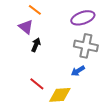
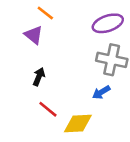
black arrow: (36, 45) -> (39, 77), moved

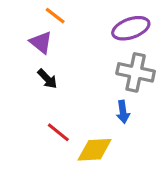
black arrow: (39, 77) -> (47, 79), moved, turned 114
blue arrow: (101, 92) -> (123, 112), turned -66

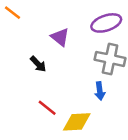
orange line: (55, 16) -> (12, 13), moved
purple triangle: (41, 42) -> (60, 37), moved

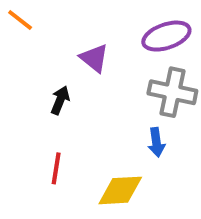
black arrow: (38, 64) -> (60, 100), turned -114
red line: (47, 108) -> (56, 168), moved, turned 60

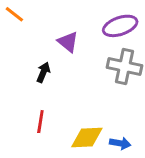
blue arrow: (156, 142) -> (120, 143), moved, turned -72

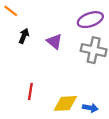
purple triangle: (68, 42) -> (54, 41), moved
black arrow: (43, 72) -> (24, 36), moved

